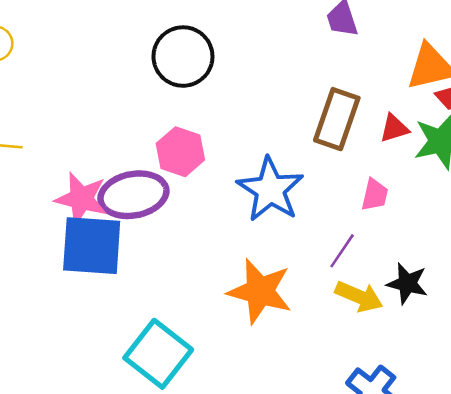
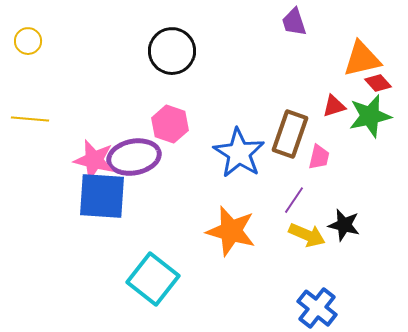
brown rectangle: (337, 119) -> (290, 134), moved

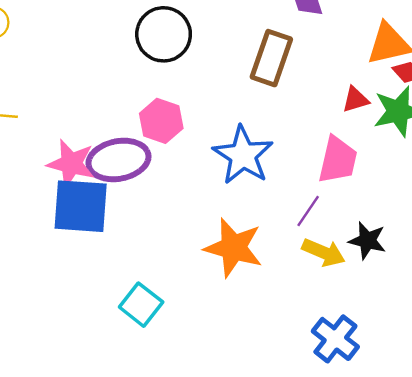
brown rectangle: (290, 134) -> (271, 58), moved
pink trapezoid: (319, 157) -> (338, 160), size x1.6
cyan square: (153, 279) -> (141, 305), size x0.7

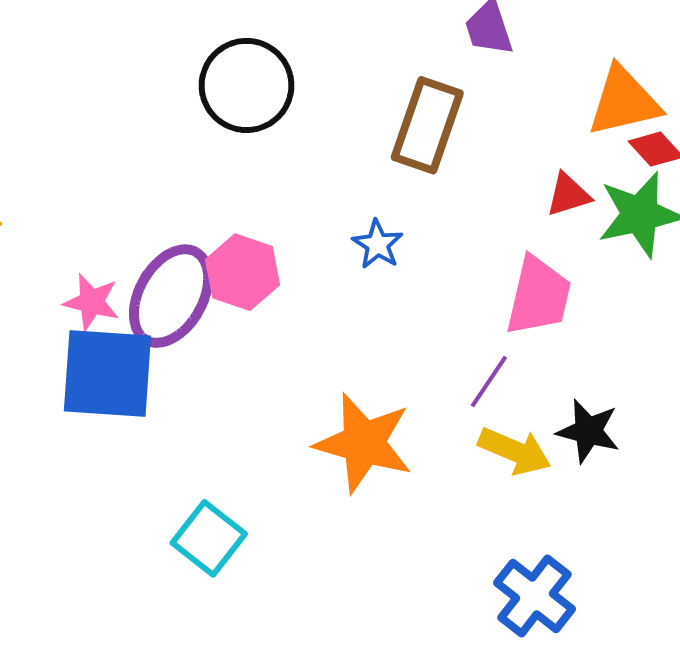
pink hexagon: (161, 121) -> (243, 272), moved
blue star: (243, 155) -> (378, 244), moved, size x0.5
purple ellipse: (119, 160) -> (171, 296), turned -50
pink star: (71, 164) -> (92, 302), size x0.7

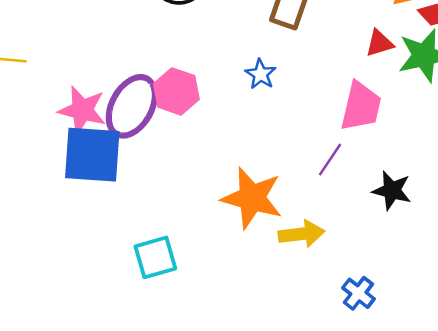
pink star: (92, 302) -> (82, 110), size x1.4
yellow arrow: (515, 451) -> (301, 234), moved, turned -30
cyan square: (209, 538) -> (155, 257), turned 36
blue cross: (535, 596) -> (358, 293), size x0.7

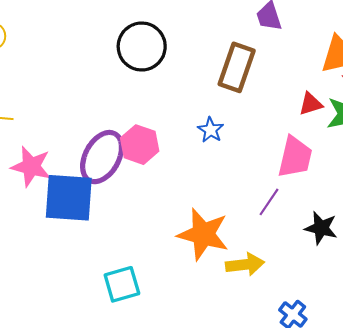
pink star: (82, 110) -> (31, 166), moved

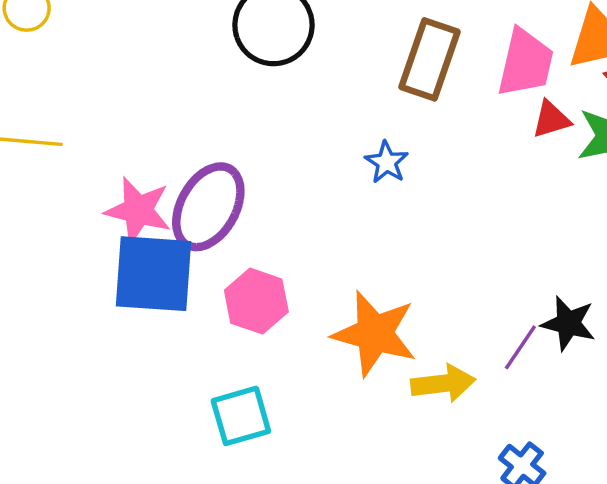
pink hexagon: (140, 145) -> (256, 301), moved
pink trapezoid: (295, 157) -> (525, 63), moved
pink star: (31, 166) -> (138, 210), moved
purple line: (269, 202) -> (520, 347), moved

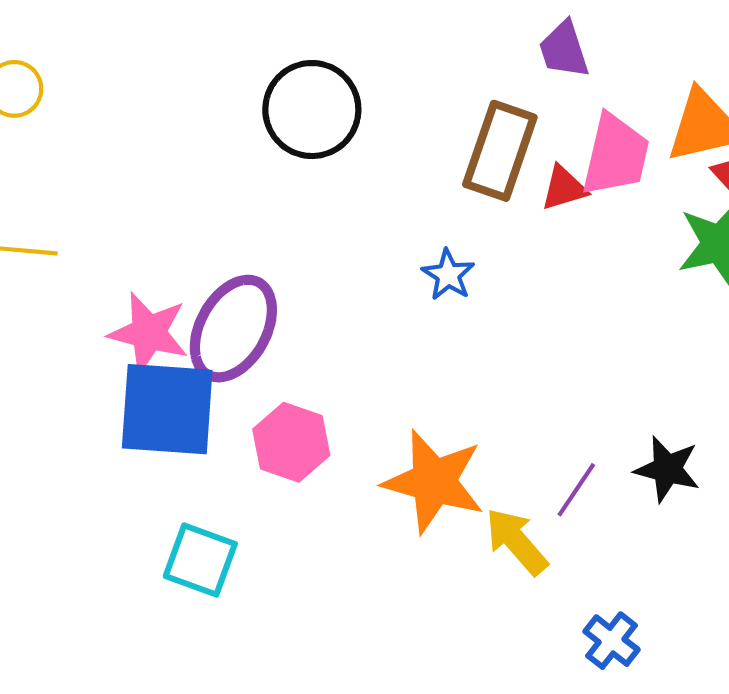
red triangle: (551, 119) -> (564, 188), moved
purple line: (520, 347) -> (576, 490), moved
yellow arrow: (443, 383) -> (516, 541), turned -124
cyan square: (241, 416) -> (200, 560), moved, turned 36

